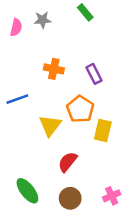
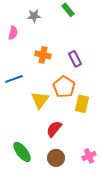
pink semicircle: (16, 27) -> (13, 33), moved

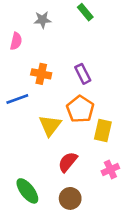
orange cross: (43, 55) -> (41, 74), moved
purple rectangle: (75, 59) -> (83, 74), moved
pink cross: (89, 156) -> (110, 170), moved

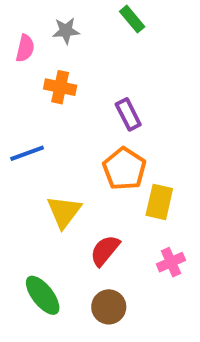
pink semicircle: (16, 41) -> (25, 48), moved
orange cross: (41, 74) -> (60, 87), moved
yellow triangle: (50, 125) -> (64, 212), moved

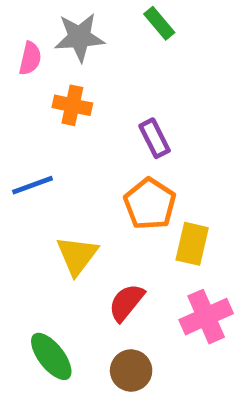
gray star: (66, 31) -> (79, 37), size x1.5
pink cross: (171, 262) -> (206, 317), size x1.5

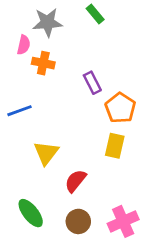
pink semicircle: (30, 58) -> (24, 45), moved
orange pentagon: (150, 204) -> (120, 108), moved
pink cross: (206, 317) -> (123, 221), moved

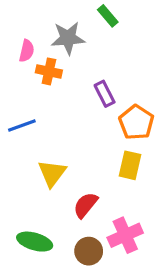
gray star: (47, 22) -> (68, 38), moved
green ellipse: (31, 213) -> (35, 242), turned -36
pink cross: (123, 221) -> (125, 235), moved

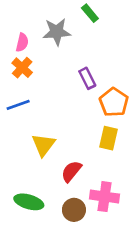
orange cross: (49, 71) -> (22, 68), moved, turned 30
pink cross: (125, 235) -> (105, 197), turned 32

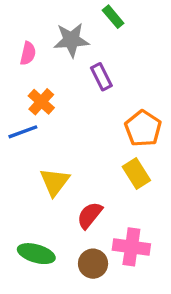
orange cross: (22, 68) -> (41, 102), moved
purple rectangle: (87, 78) -> (101, 77), moved
yellow rectangle: (109, 138) -> (136, 174), turned -45

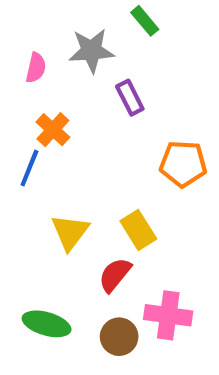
orange pentagon: (143, 128) -> (183, 164), turned -30
blue line: (23, 132) -> (29, 168), turned -48
yellow rectangle: (136, 174) -> (138, 230), moved

